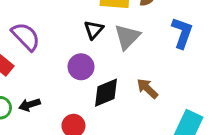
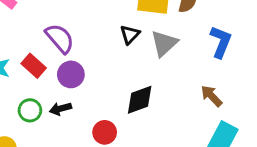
purple circle: (81, 67) -> (71, 74), moved
brown arrow: (147, 89) -> (211, 96), moved

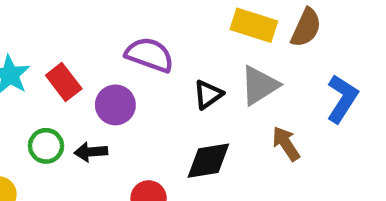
black triangle: (130, 34) -> (208, 94), moved
purple semicircle: (60, 38) -> (149, 55), moved, turned -40
brown arrow: (211, 96) -> (286, 144), moved

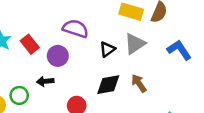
blue L-shape: (342, 99) -> (179, 50), turned -65
brown arrow: (286, 144) -> (139, 83), moved
green circle: (46, 146) -> (19, 95), moved

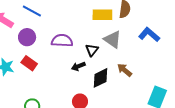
gray triangle: (135, 44) -> (112, 40), turned -36
purple circle: (58, 56) -> (27, 37), moved
black arrow: (45, 81) -> (78, 66), moved

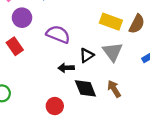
black diamond: (100, 78) -> (85, 88), turned 75

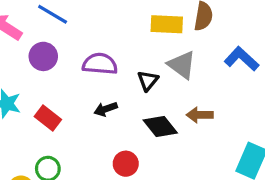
red rectangle: (15, 46) -> (48, 118), moved
black arrow: (66, 68) -> (106, 109), moved
brown arrow: (114, 89) -> (200, 115), turned -42

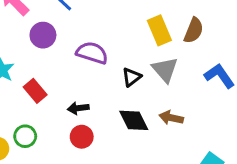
yellow rectangle: (167, 24) -> (159, 30), turned 52
black arrow: (106, 109) -> (78, 108), moved
red circle: (126, 164) -> (82, 137), moved

